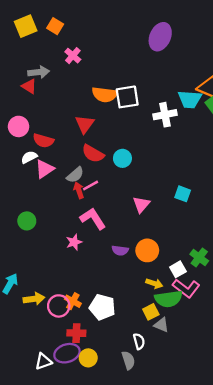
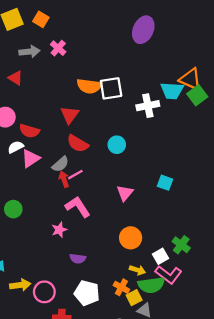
gray arrow: (39, 72) -> (29, 52), moved
cyan circle: (122, 158) -> (117, 145), moved
purple semicircle: (120, 250) -> (78, 259), moved
orange cross: (73, 301) -> (121, 287), moved

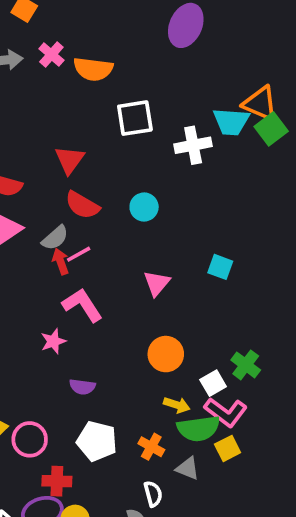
orange semicircle: (89, 86) -> (93, 69), moved
orange cross: (121, 287) -> (151, 447), moved
yellow square: (134, 298) -> (228, 448), moved

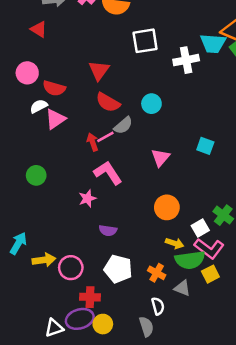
gray semicircle: (55, 238) -> (123, 125), moved

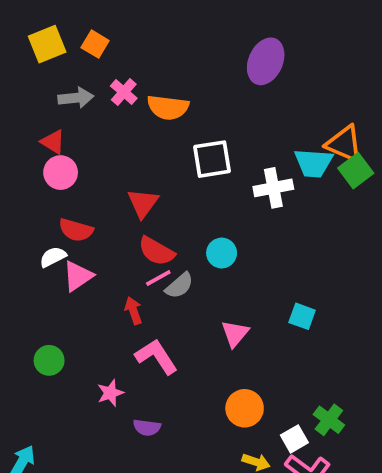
pink circle: (27, 73) -> (61, 173), moved
pink line: (105, 137) -> (158, 278), moved
pink star: (87, 198) -> (110, 393), moved
purple semicircle: (108, 230) -> (147, 427), moved

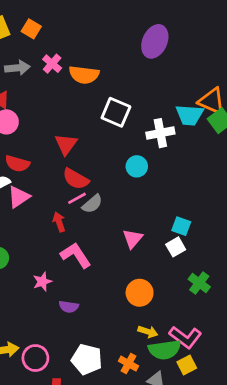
white square: (212, 159) -> (116, 112), turned 32
cyan circle: (222, 253) -> (137, 166), moved
green cross: (329, 420) -> (199, 283), moved
white square: (294, 439) -> (176, 247), moved

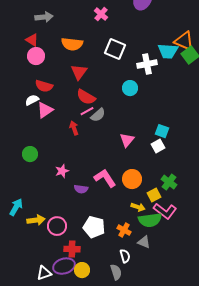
pink cross: (52, 64) -> (101, 14), moved
orange semicircle: (84, 75) -> (72, 44), moved
pink L-shape: (76, 255) -> (105, 178), moved
green cross: (199, 283) -> (169, 182), moved
yellow square: (187, 365) -> (154, 195), moved

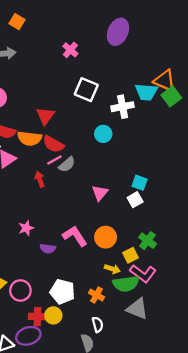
orange semicircle: (72, 44) -> (30, 138), moved
gray triangle: (144, 242) -> (137, 309), moved, size x1.5
yellow circle: (82, 270) -> (53, 315), moved

